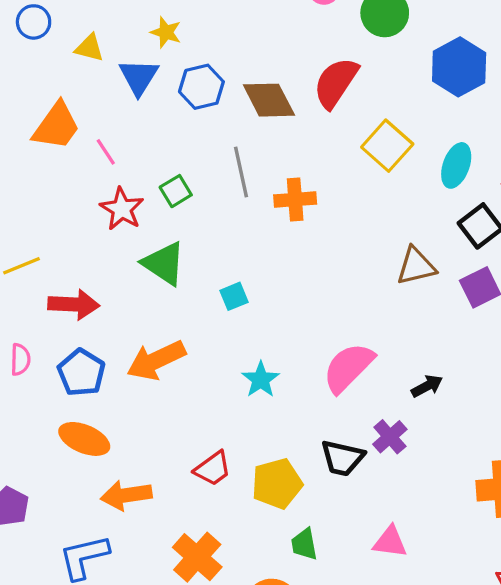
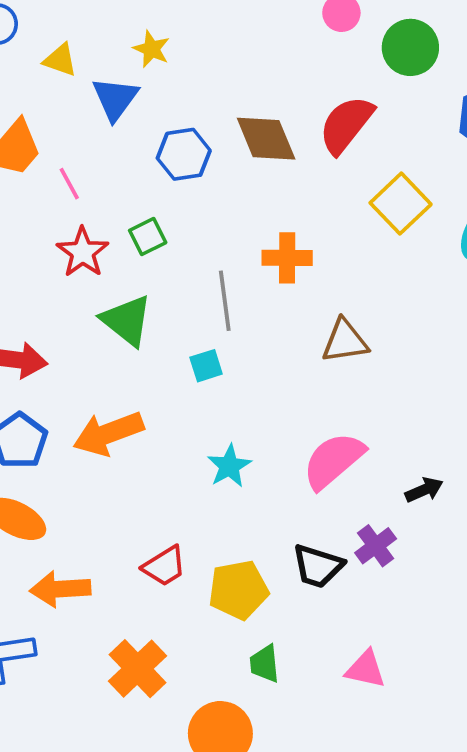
blue hexagon: (201, 87) -> (184, 154), moved
gray line: (241, 172) -> (225, 301), moved
brown triangle: (416, 266) -> (345, 341), moved

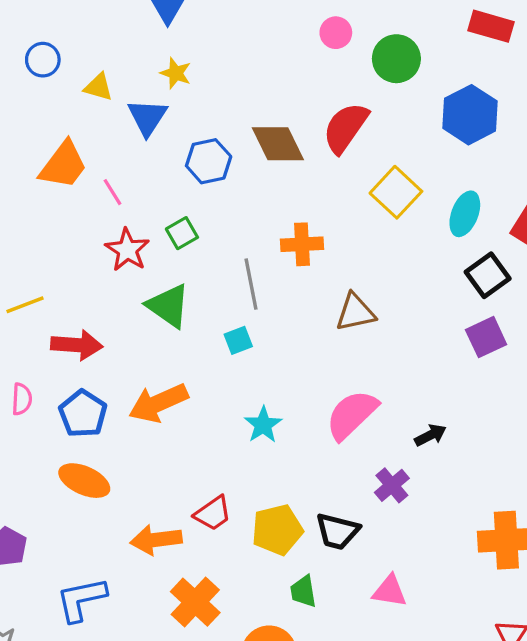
black trapezoid: (318, 566) -> (337, 531), moved
orange arrow: (60, 589) -> (156, 540), moved

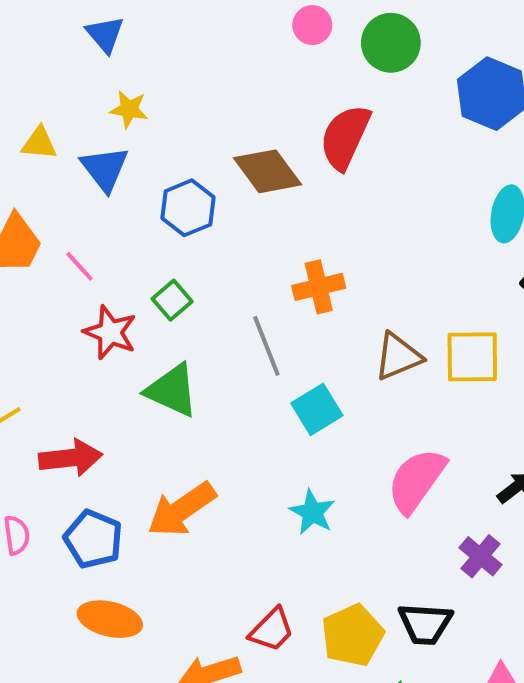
yellow square: (396, 192) -> (472, 357), moved, turned -33
cyan square: (238, 340) -> (317, 409), moved, size x1.4

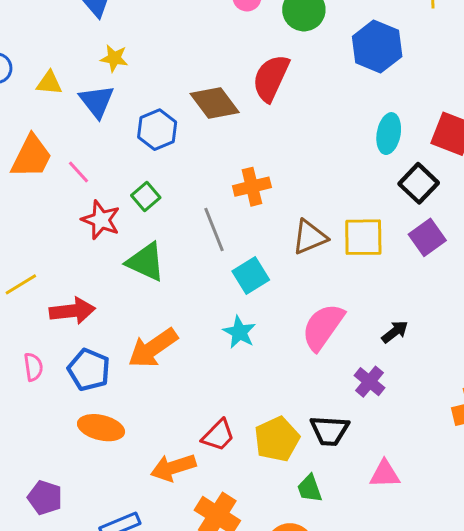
cyan star: (312, 512) -> (239, 332), moved

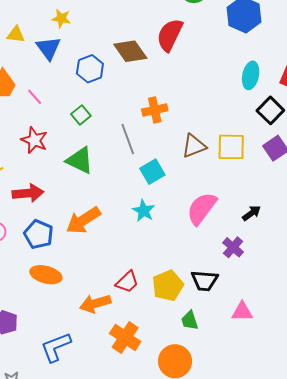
red star: (101, 220) -> (34, 140), moved

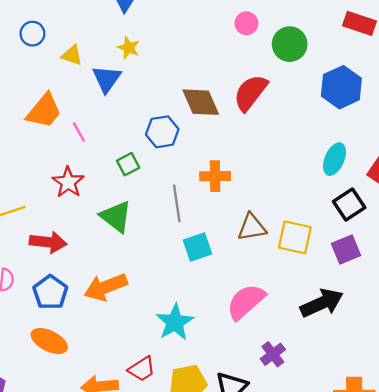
blue hexagon: (90, 69) -> (162, 132), moved
cyan star: (144, 211) -> (175, 322), moved, size x1.4
black arrow: (251, 213) -> (322, 303), moved, size x1.8

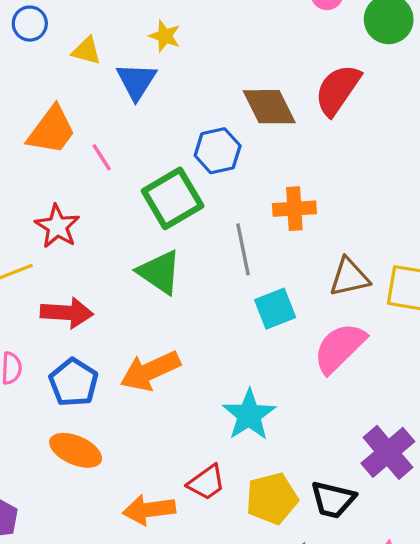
green square: (128, 164) -> (173, 198), size x1.8
red star: (68, 182) -> (57, 226), moved
pink semicircle: (246, 302) -> (340, 348), moved
purple cross: (273, 354) -> (388, 452), size x1.5

